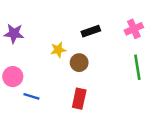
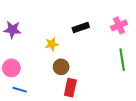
brown circle: (79, 63) -> (61, 67), moved
blue line: (31, 96) -> (20, 90), moved

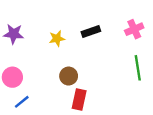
yellow star: (52, 44) -> (57, 39), moved
blue line: (20, 90) -> (22, 102), turned -56

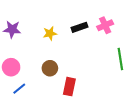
pink cross: (134, 29) -> (105, 25), moved
brown circle: (69, 76) -> (50, 68), moved

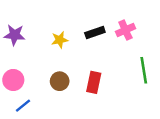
red rectangle: (69, 87) -> (94, 82), moved

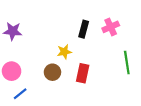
black rectangle: (95, 32) -> (84, 29), turned -56
yellow star: (60, 40) -> (64, 52), moved

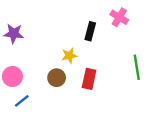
pink cross: (111, 27) -> (119, 17), moved, turned -35

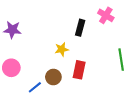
brown circle: (57, 78) -> (53, 77), moved
blue line: (22, 101) -> (35, 87), moved

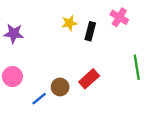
yellow star: (62, 49) -> (69, 23), moved
red rectangle: (79, 70) -> (89, 79), turned 36

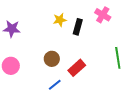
brown circle: (60, 87) -> (52, 59), moved
blue line: (39, 99) -> (55, 85), moved

